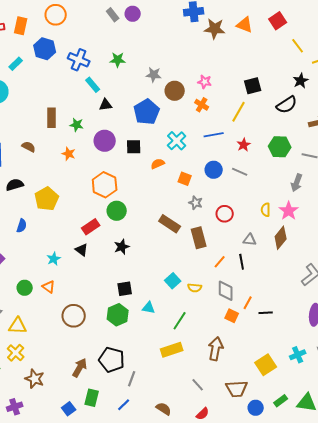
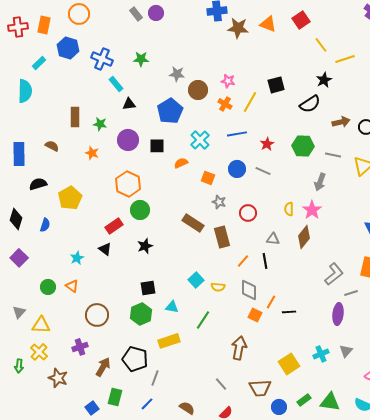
yellow line: (239, 112) -> (250, 102), moved
yellow rectangle: (172, 350) -> (169, 341), moved
purple cross: (15, 407) -> (80, 347), moved

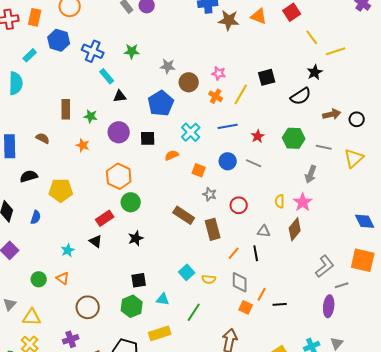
yellow pentagon: (70, 198) -> (61, 190), turned 30

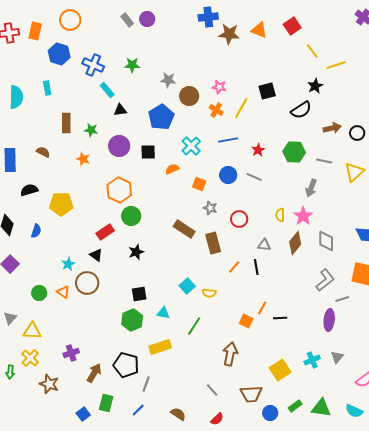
cyan rectangle: (30, 55) -> (47, 88), moved, turned -56
gray diamond: (240, 282) -> (326, 241), moved
brown circle: (88, 307) -> (87, 283), moved

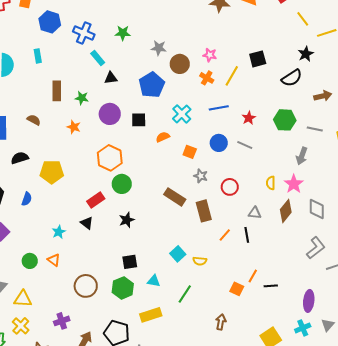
brown circle: (87, 283) -> (86, 286), moved
purple ellipse: (329, 320) -> (309, 301), moved
brown arrow: (230, 354) -> (221, 322), size x0.7

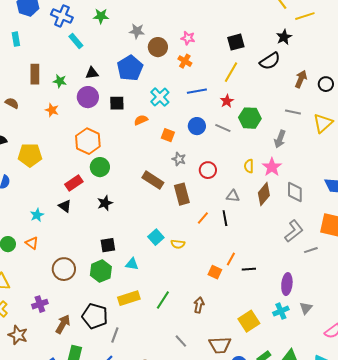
yellow line: (232, 76) -> (231, 72), moved
black triangle: (111, 78) -> (92, 73), moved
brown arrow: (323, 96) -> (301, 79), turned -54
green hexagon: (285, 120) -> (250, 118), moved
green line: (185, 294) -> (163, 300), moved

